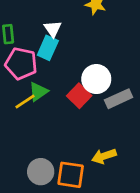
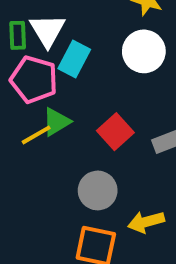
white triangle: (53, 29) -> (47, 30), moved, size x1.4
white circle: (96, 79) -> (144, 51), moved
gray circle: (41, 172) -> (98, 190), moved

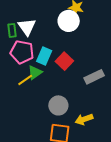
white circle: (144, 51) -> (69, 21), moved
cyan rectangle: (74, 59) -> (44, 56), moved
red square: (115, 132) -> (64, 61), moved

